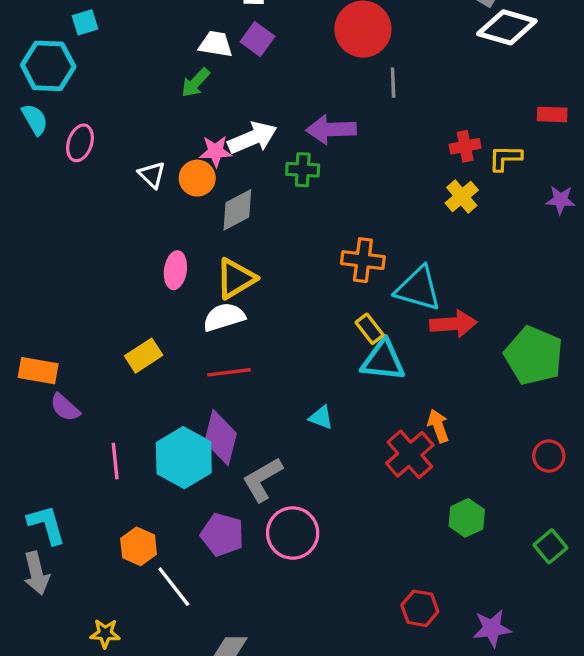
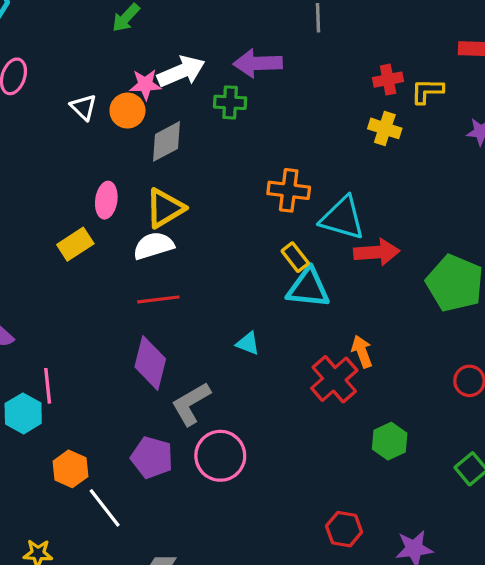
yellow cross: (462, 196) -> (385, 128), turned -32
yellow rectangle: (144, 356) -> (75, 244), moved
cyan hexagon: (184, 458) -> (23, 413), moved, size x0.7

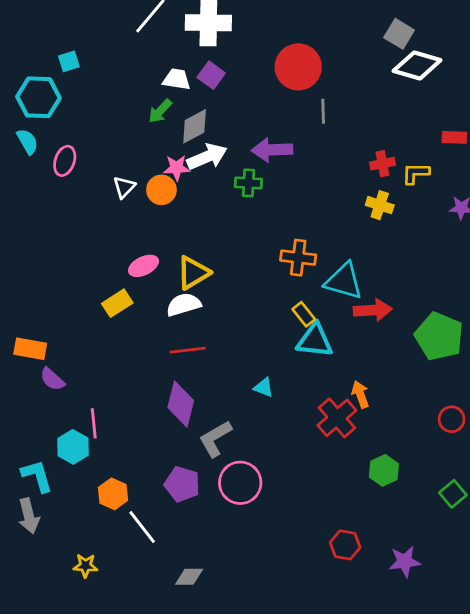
white triangle: (83, 107) -> (124, 187), turned 30
gray diamond: (167, 141) -> (195, 126), moved
pink ellipse: (106, 200) -> (143, 266), turned 56

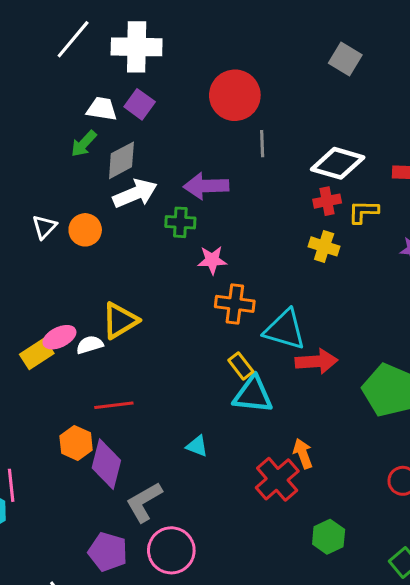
white diamond: (417, 66) -> (338, 163), moved
pink star: (177, 168) -> (212, 260), moved
pink ellipse: (143, 266) -> (59, 337), moved
white semicircle: (184, 305) -> (90, 345), moved, size x0.7
orange hexagon: (113, 494) -> (76, 443), moved

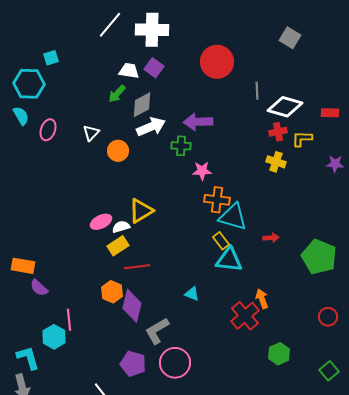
gray line: (262, 144) -> (257, 91), moved
white triangle: (44, 227) -> (91, 133), moved
cyan triangle: (285, 330) -> (233, 217), moved
yellow rectangle: (37, 354) -> (118, 246), moved
red arrow: (316, 361) -> (271, 238), size x0.6

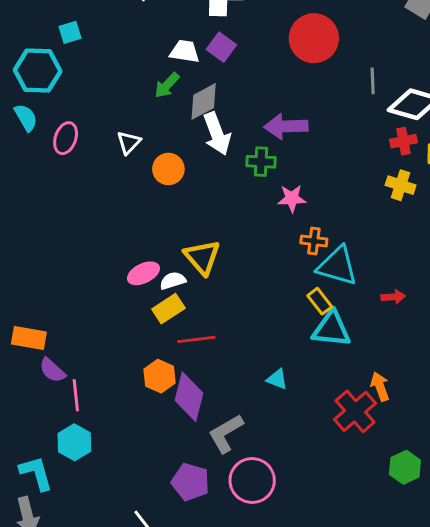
white arrow: (151, 127) -> (217, 134), turned 92
orange cross: (217, 200) -> (314, 241), size x0.7
yellow triangle: (141, 211) -> (202, 257), turned -40
pink line: (69, 320) -> (76, 395), moved

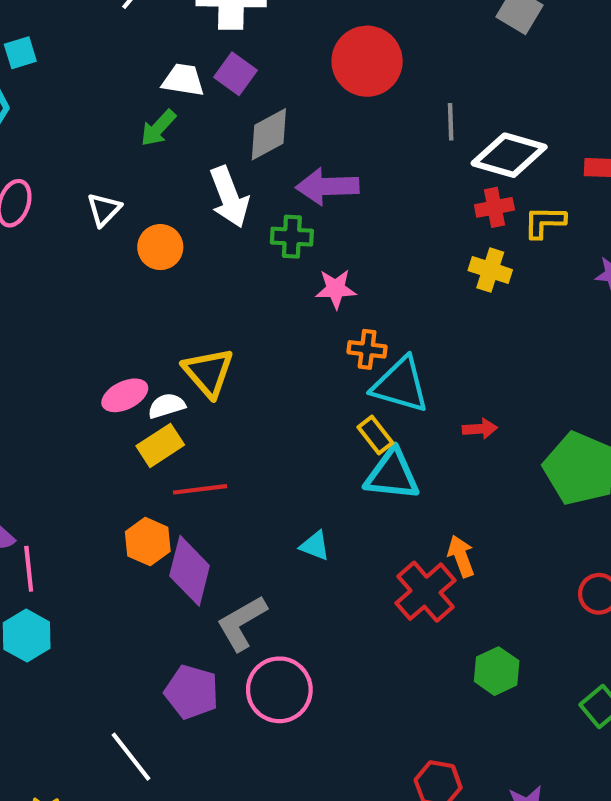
gray diamond: (204, 101) -> (269, 134), moved

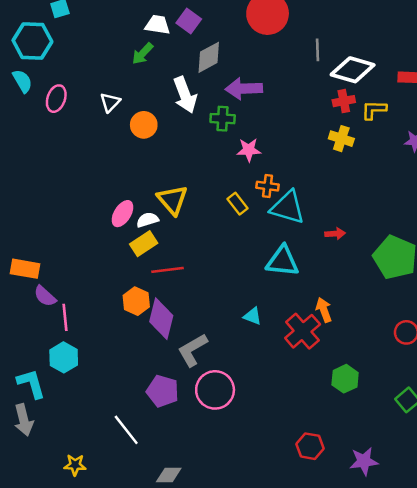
pink ellipse: (125, 395) -> (122, 214), turned -32
yellow rectangle: (375, 435) -> (238, 204), moved
cyan triangle: (315, 546) -> (253, 316), moved

